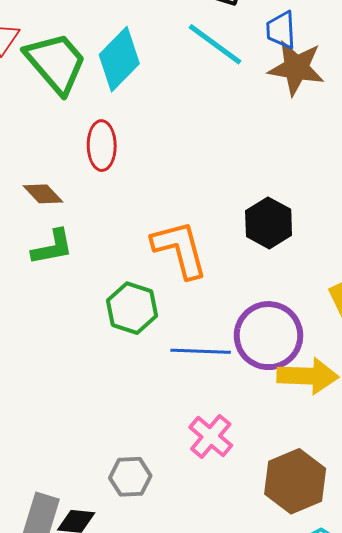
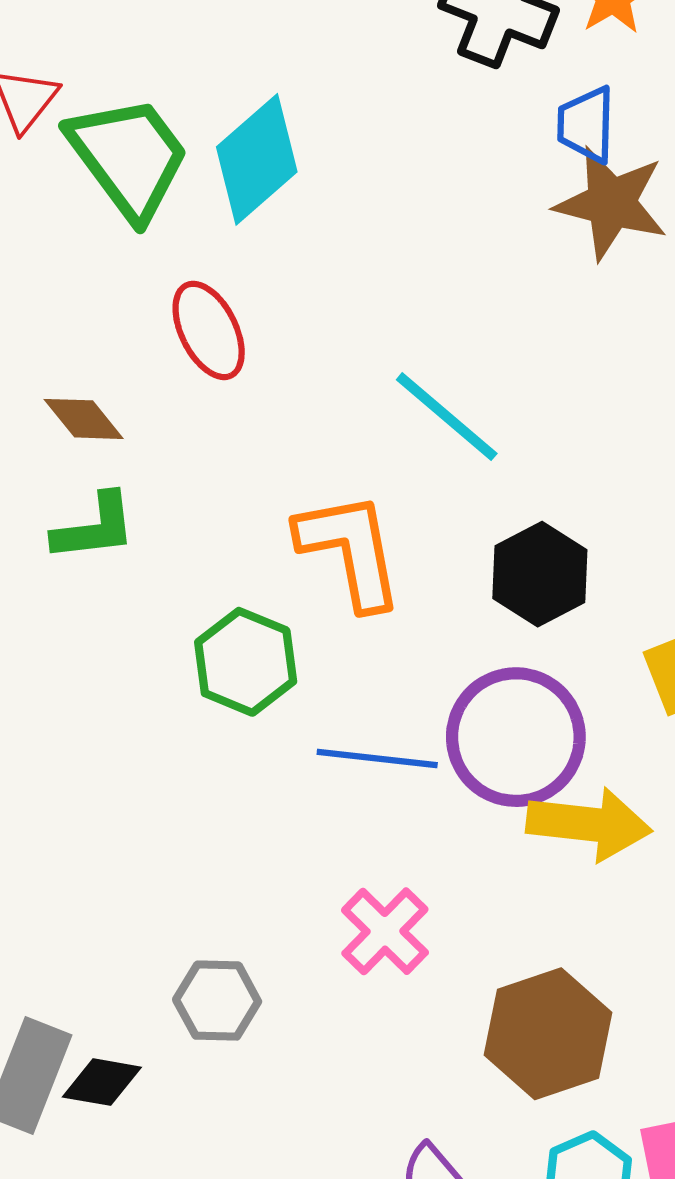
cyan line: (215, 44) -> (447, 417), moved
red ellipse: (102, 146) -> (209, 330), turned -30
black hexagon: (269, 223) -> (540, 574), moved

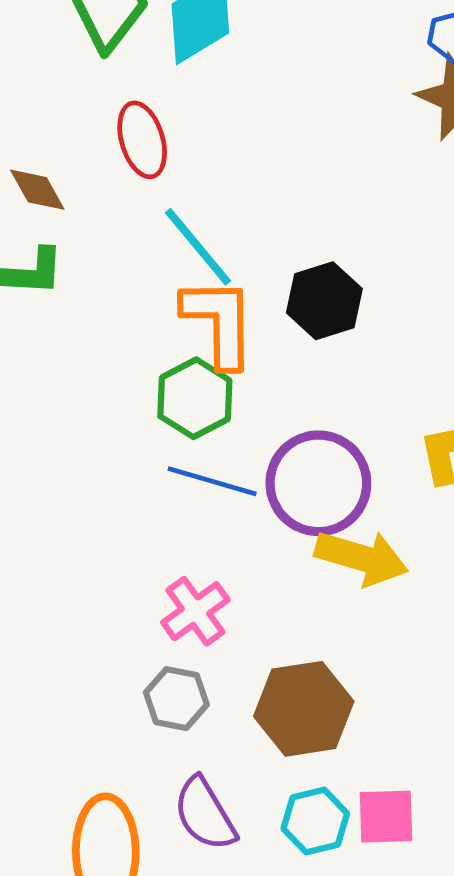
cyan line: (447, 417) -> (198, 247), moved
black hexagon: (540, 574) -> (324, 301), moved
green hexagon: (246, 662) -> (195, 398), moved
gray hexagon: (217, 1001) -> (176, 699), moved

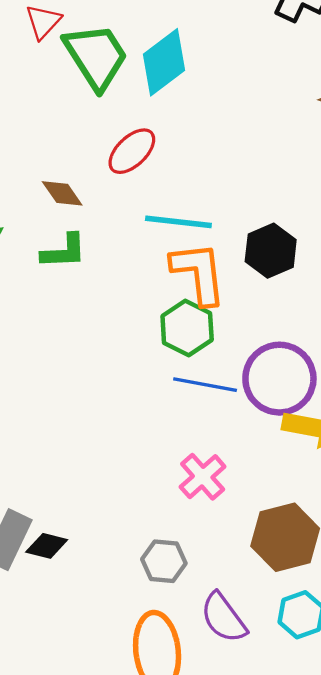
red ellipse: (142, 140) -> (132, 151), turned 69
cyan line: (198, 247) -> (178, 222), turned -38
gray hexagon: (176, 699) -> (164, 561), moved

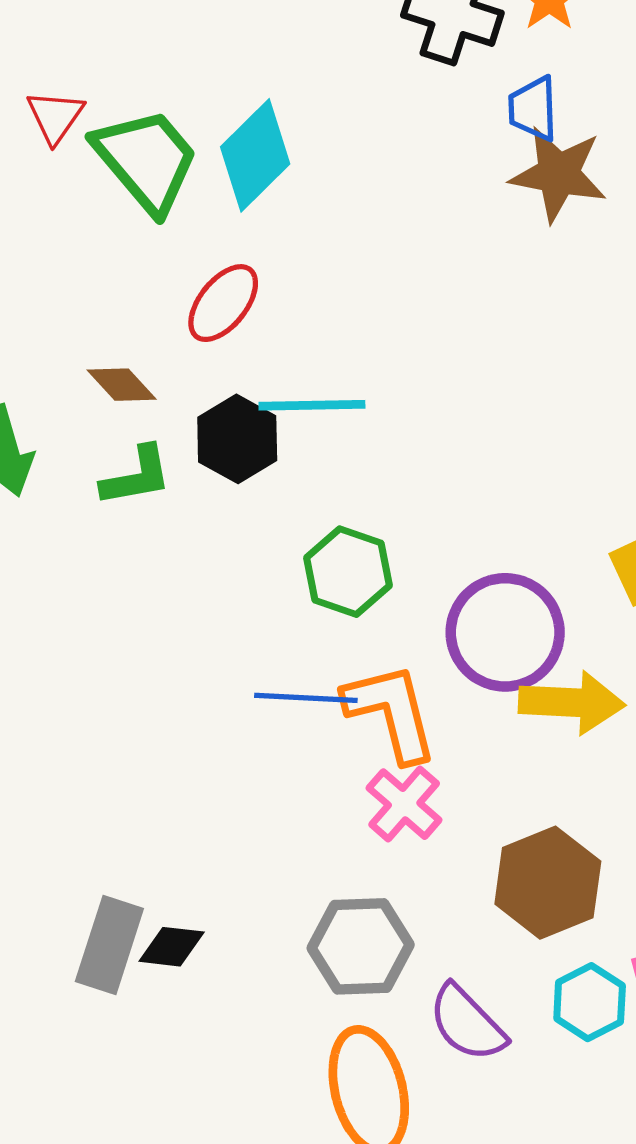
black hexagon: (271, 251) -> (237, 439), moved
orange L-shape: (199, 273) -> (391, 712), moved
blue line: (205, 385) -> (306, 698), moved
gray hexagon: (164, 561) -> (361, 946), size x1.4

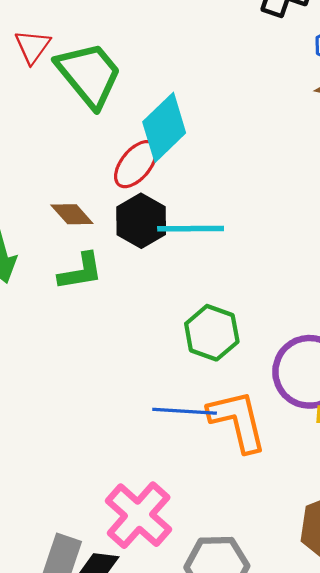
cyan diamond: (255, 155) -> (164, 127), moved
black hexagon: (237, 439) -> (141, 221), moved
pink cross: (404, 804) -> (139, 515), moved, size x1.4

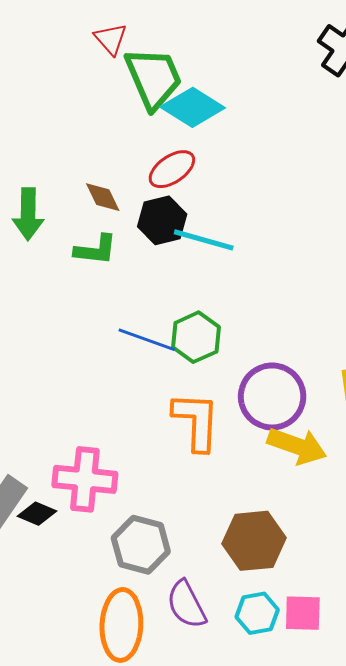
red triangle: (33, 46) -> (111, 39), turned -33
cyan diamond: (164, 127) -> (193, 107), moved, turned 60
blue line: (185, 411) -> (147, 340), moved
pink cross: (139, 515) -> (85, 479), turned 38

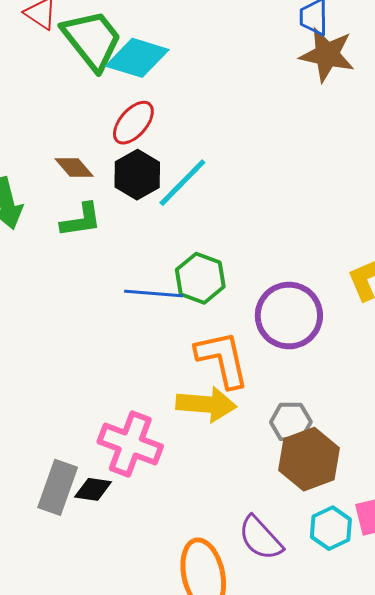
cyan line: (204, 240) -> (182, 183), turned -46
yellow arrow: (297, 446) -> (206, 404), moved
pink cross: (85, 479) -> (130, 444), turned 30
gray hexagon: (141, 545) -> (291, 422), moved, size x0.7

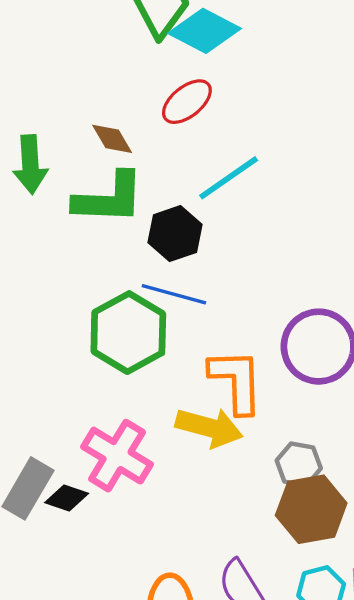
black hexagon: (137, 175) -> (175, 234), moved
green L-shape: (81, 220) -> (109, 198), size x1.5
green hexagon: (200, 278) -> (128, 333), moved, size x1.4

